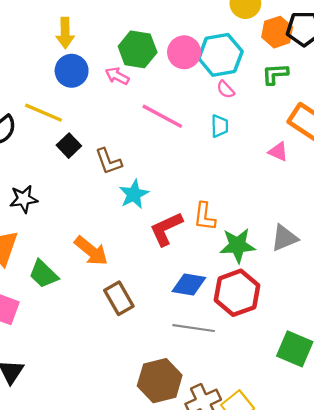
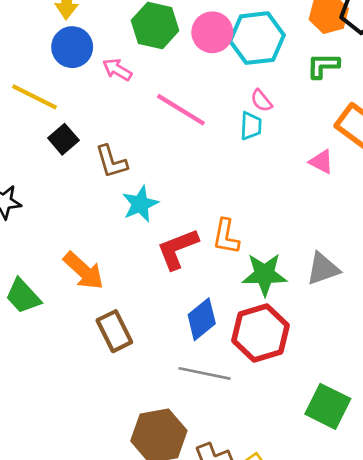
pink arrow: (117, 76) -> (117, 70), moved
pink semicircle: (226, 89) -> (261, 101), moved
blue diamond: (189, 284) -> (202, 319), turned -52

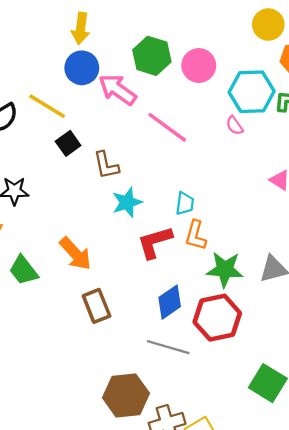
cyan hexagon: (257, 38) -> (252, 92), moved
pink arrow: (117, 70) -> (118, 90), size x1.6
cyan trapezoid: (251, 126) -> (185, 203), moved

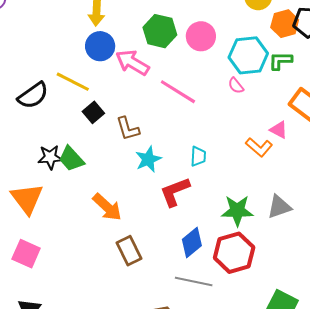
orange L-shape: (196, 235) -> (259, 147), moved, turned -60
green trapezoid: (23, 270) -> (71, 159), moved

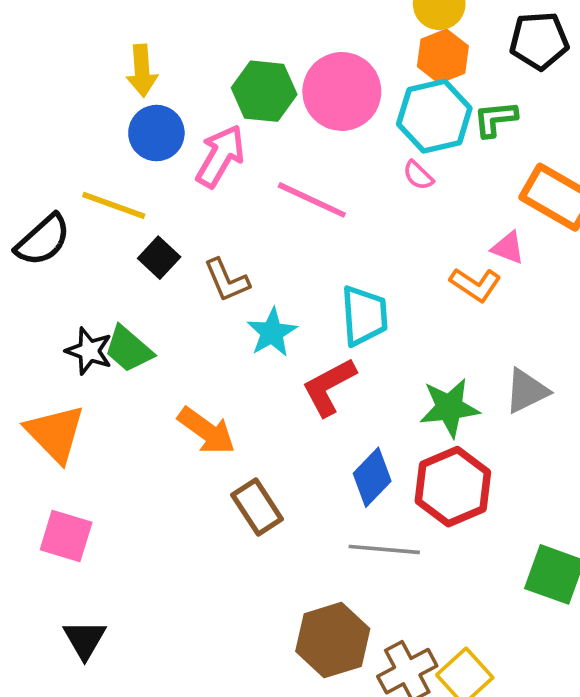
orange hexagon: (285, 24) -> (443, 56), moved
pink circle: (201, 36) -> (342, 91), size x1.4
pink arrow: (132, 63) -> (220, 156), turned 96
cyan trapezoid: (198, 156) -> (364, 316), size x1.6
black star: (50, 157) -> (89, 351), turned 30

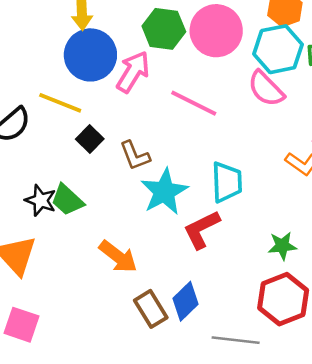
blue circle: (156, 133) -> (90, 55), size x1.4
pink semicircle: (418, 175) -> (266, 89), size x1.8
cyan star: (272, 332) -> (164, 192), size x1.4
green star: (449, 408) -> (282, 246), size x0.7
blue diamond: (372, 477) -> (185, 301), moved

